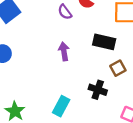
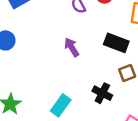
purple arrow: (64, 51) -> (72, 47), turned -30

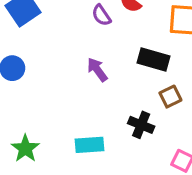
cyan rectangle: (61, 105) -> (90, 145), turned 55

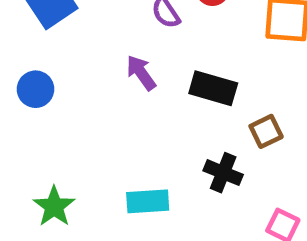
black rectangle: (153, 59) -> (213, 88), moved
purple arrow: (97, 70) -> (141, 73), moved

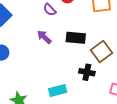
brown square: (266, 131) -> (102, 51), size x1.5

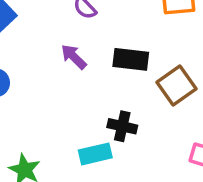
black cross: (87, 72) -> (122, 126), moved

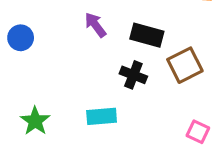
black cross: (122, 126) -> (133, 75), moved

